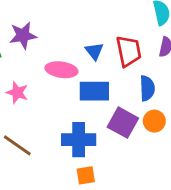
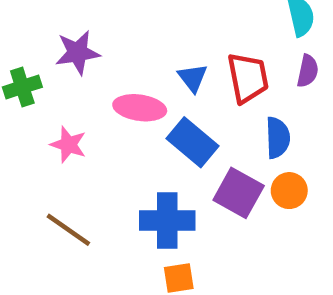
blue rectangle: (94, 91) -> (193, 142), turned 40

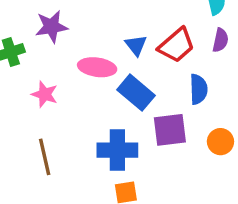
red trapezoid: (248, 78) -> (177, 45), turned 60
orange circle: (289, 191) -> (220, 142), moved
purple square: (239, 193) -> (170, 130), turned -36
brown line: (68, 230) -> (45, 157), turned 42

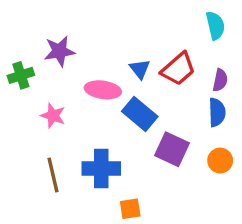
purple semicircle: (220, 40) -> (220, 80), moved
blue semicircle: (199, 89) -> (217, 112), moved
purple square: (170, 130) -> (172, 149), turned 32
blue cross: (117, 150) -> (101, 169), moved

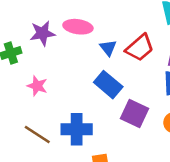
pink ellipse: (103, 90) -> (78, 27), moved
brown line: (53, 175) -> (37, 134), turned -44

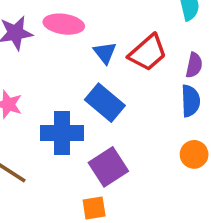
purple square: (134, 113) -> (108, 167), moved, turned 32
blue cross: (77, 129) -> (62, 133), moved

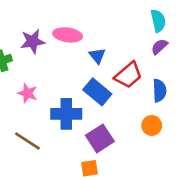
red trapezoid: (148, 53) -> (128, 75), moved
purple semicircle: (194, 65) -> (159, 47), moved, turned -144
orange circle: (194, 154) -> (152, 126), moved

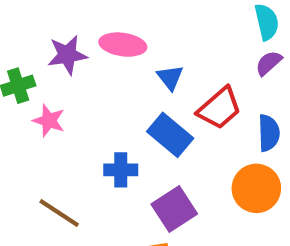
pink star: (27, 93) -> (49, 121), moved
blue cross: (66, 114) -> (121, 170), size x0.7
orange circle: (152, 126) -> (256, 188), size x1.5

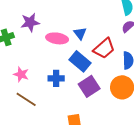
pink ellipse: (123, 45) -> (57, 38), moved
pink star: (49, 121) -> (21, 74), moved
purple square: (174, 209) -> (89, 86), moved

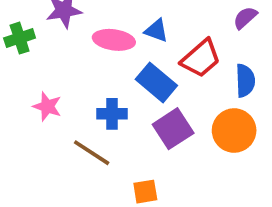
blue triangle: (80, 33) -> (156, 31), turned -32
brown line: (26, 99) -> (92, 153), moved

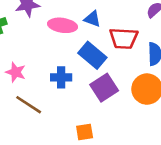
red trapezoid: (201, 58) -> (124, 38), turned 44
brown line: (92, 153) -> (29, 105), moved

